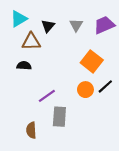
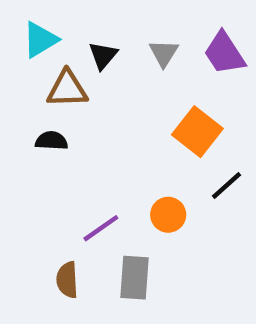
purple trapezoid: (104, 25) -> (224, 53), turned -100
orange circle: (85, 90) -> (168, 215), moved
purple line: (47, 96) -> (101, 228), moved
gray rectangle: (59, 117) -> (135, 278), moved

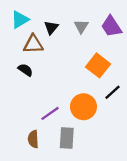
black semicircle: (52, 141) -> (25, 70), turned 32
orange circle: (168, 215) -> (83, 107), size x1.5

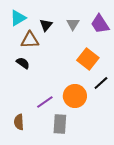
brown semicircle: (33, 139) -> (19, 122), moved

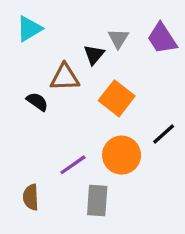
black triangle: (46, 25) -> (94, 55), moved
brown triangle: (30, 40) -> (65, 77), moved
orange square: (88, 59) -> (117, 98), moved

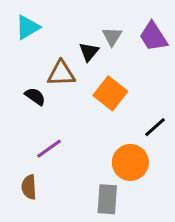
orange circle: (122, 155) -> (130, 162), moved
purple line: (73, 165) -> (49, 149), moved
gray rectangle: (97, 200) -> (107, 199), moved

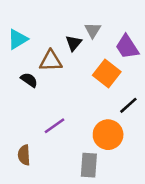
cyan triangle: (27, 27) -> (18, 39), moved
purple trapezoid: (153, 37) -> (127, 47), moved
orange square: (110, 93) -> (107, 74), moved
purple line: (49, 149) -> (55, 126), moved

